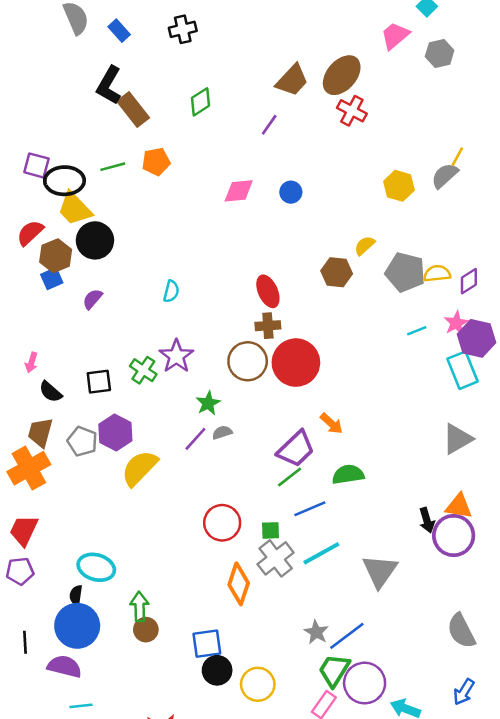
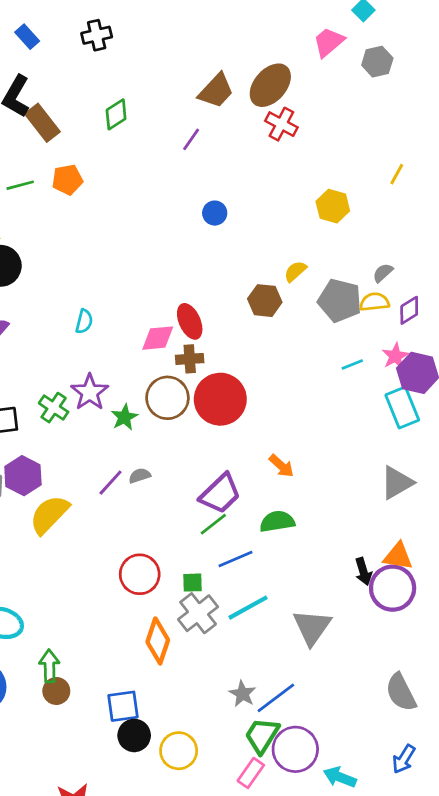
gray semicircle: (445, 176) -> (383, 273), moved, size x0.7
pink diamond: (239, 191) -> (158, 338), moved
green star: (208, 403) -> (124, 417), moved
orange arrow: (332, 424) -> (281, 466), moved

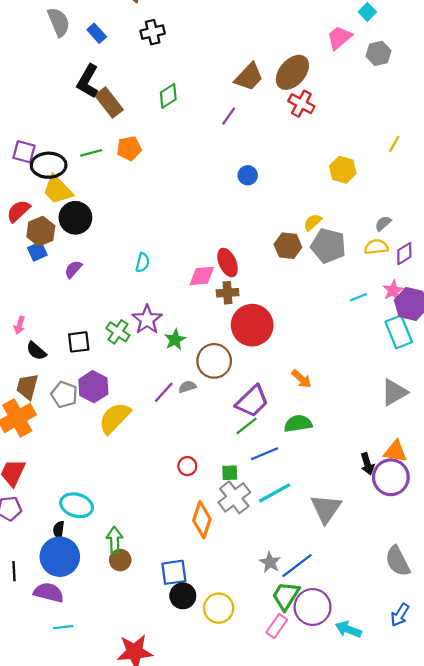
gray pentagon: (340, 301) -> (328, 246), moved
brown circle: (167, 398) -> (214, 361), moved
red circle: (140, 574) -> (187, 466), size x0.6

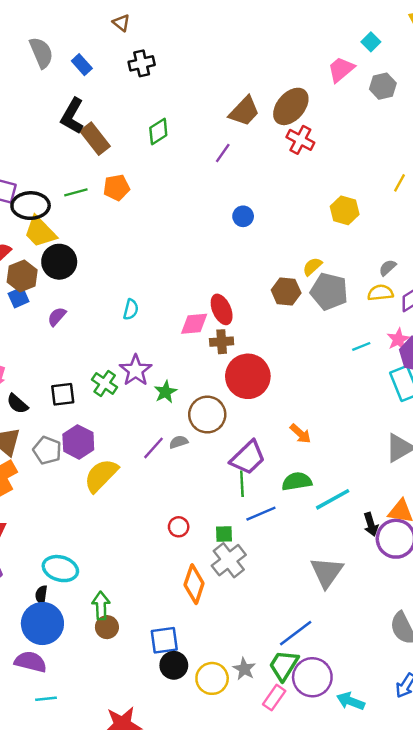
green line: (247, 426) -> (242, 484), turned -55
cyan line: (275, 493) -> (333, 499), moved
gray star: (270, 562) -> (244, 669), moved

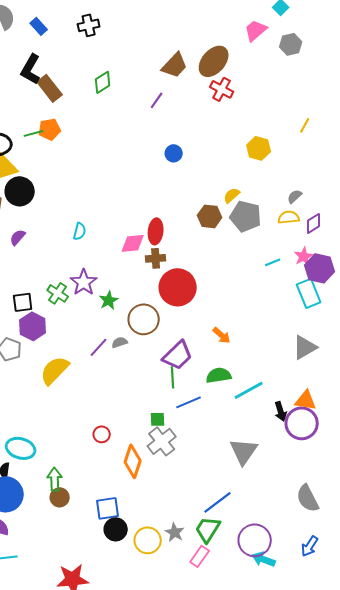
orange pentagon: (116, 188) -> (50, 129), moved
red ellipse: (222, 309) -> (156, 231), turned 30
purple hexagon: (78, 442) -> (33, 326), moved
red circle: (179, 527) -> (102, 434), moved
purple circle: (312, 677) -> (255, 540), moved

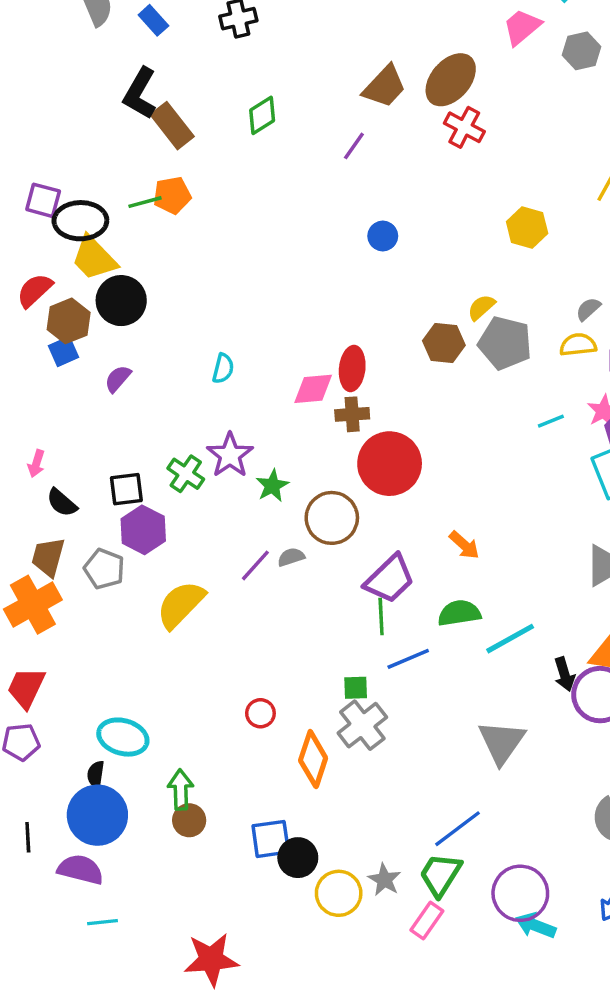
black circle: (116, 529) -> (298, 858), moved

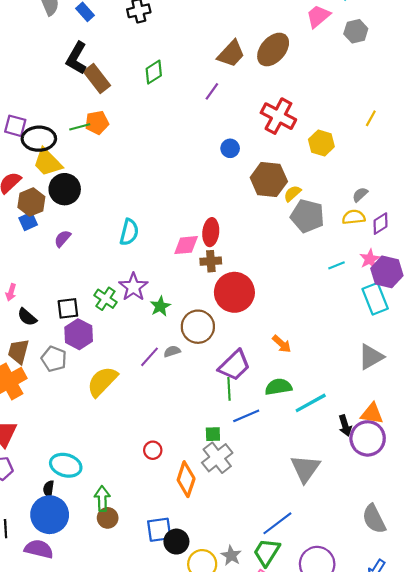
red cross: (464, 127) -> (278, 116), moved, size x1.4
brown hexagon: (444, 343) -> (269, 179), moved, size x1.4
cyan semicircle: (223, 368) -> (129, 232), size x1.4

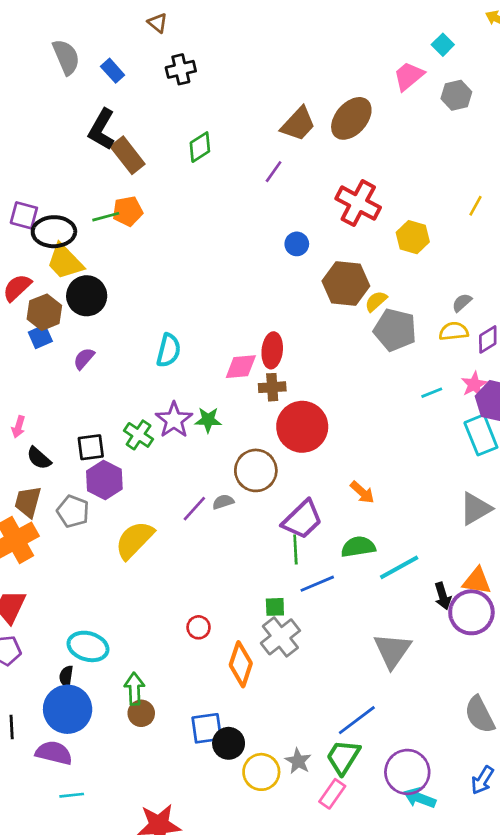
green star: (160, 306) -> (208, 420), moved, turned 30

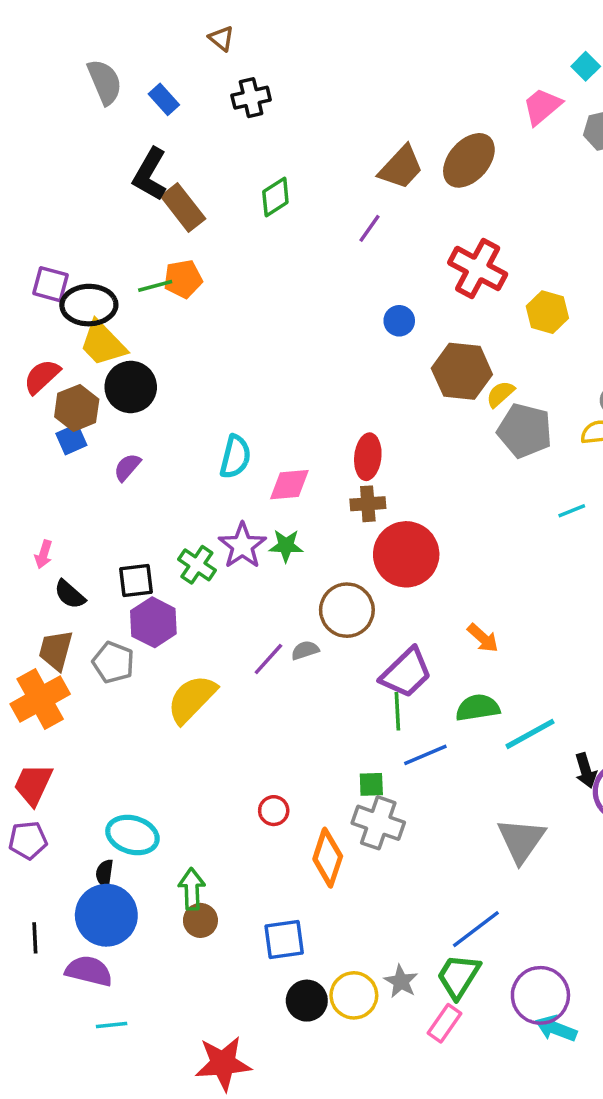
pink diamond: (241, 367) -> (289, 485), moved
gray cross: (280, 637) -> (378, 823), turned -33
black circle: (229, 743) -> (307, 1001), moved

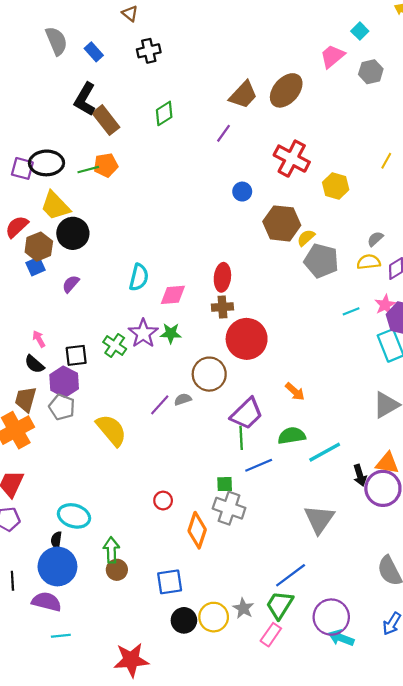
black ellipse: (89, 305) -> (46, 163), moved
pink arrow: (44, 554) -> (39, 339), moved, turned 133
purple hexagon: (153, 622) -> (64, 382), moved
yellow semicircle: (192, 699) -> (111, 430), turned 96

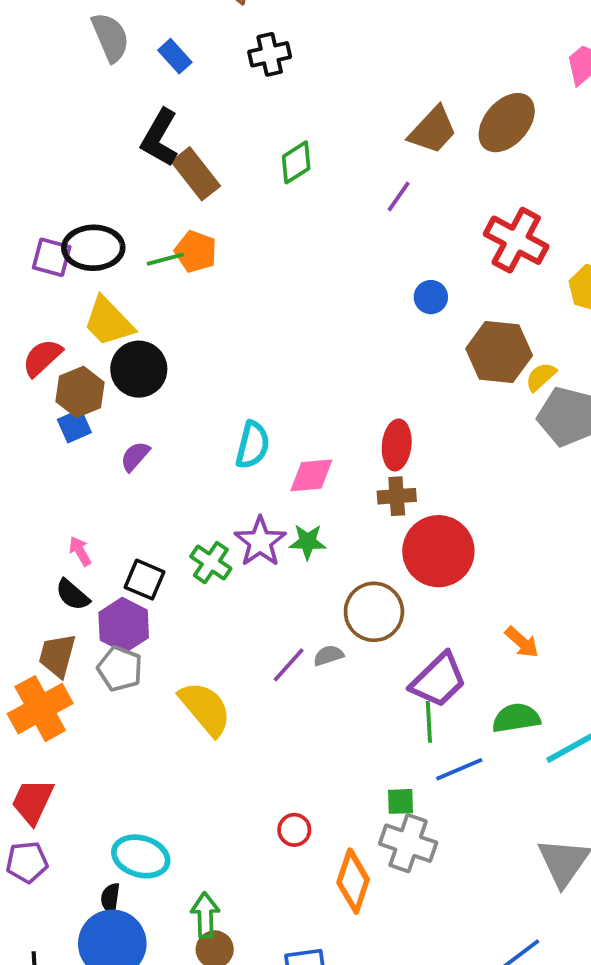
orange pentagon: (106, 165) -> (196, 252), turned 30
black square: (76, 355) -> (145, 580), turned 30

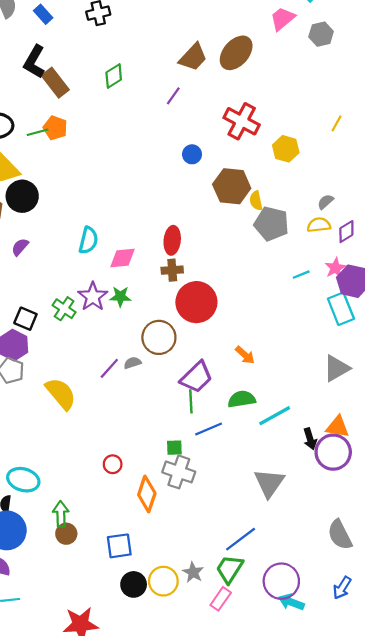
yellow semicircle: (541, 377) -> (256, 201), turned -60

